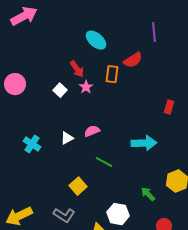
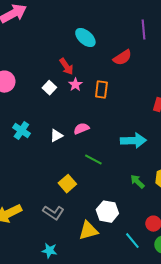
orange rectangle: (112, 74) -> (101, 90), moved
cyan cross: (32, 144) -> (21, 131), moved
green arrow: (148, 194) -> (137, 182), moved

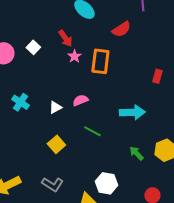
white square: (49, 88) -> (33, 47), moved
orange rectangle: (101, 90) -> (100, 61), size x1.4
yellow square: (67, 184) -> (56, 144), moved

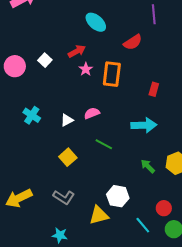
red arrow: (65, 38) -> (77, 51), turned -84
red rectangle: (157, 76) -> (154, 89), moved

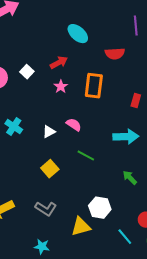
red semicircle: (133, 42) -> (115, 54), turned 30
pink star: (86, 69) -> (61, 87), moved
pink semicircle: (92, 113) -> (74, 125), turned 56

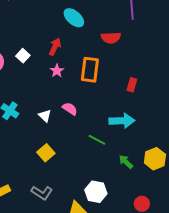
red arrow: (59, 63) -> (55, 47), turned -36
white triangle: (49, 132) -> (45, 116), turned -48
green line: (86, 156) -> (97, 140), moved

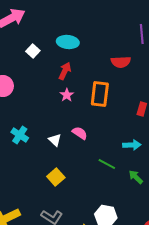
cyan ellipse: (74, 18) -> (68, 42), moved, turned -35
white square: (23, 56) -> (33, 51), moved
cyan arrow: (122, 121) -> (132, 145), size x0.7
green arrow: (126, 162) -> (136, 177), moved

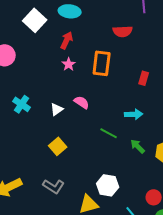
white square: (33, 51) -> (35, 20), size x1.6
white triangle: (55, 140) -> (57, 109), turned 40

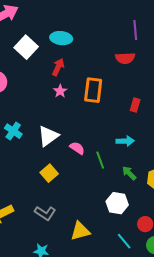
red semicircle: (123, 31) -> (125, 58), moved
pink semicircle: (82, 102) -> (77, 148), moved
white triangle: (57, 109) -> (48, 136), size x1.6
green line: (109, 133) -> (100, 160), turned 42
white hexagon: (108, 185) -> (117, 203), moved

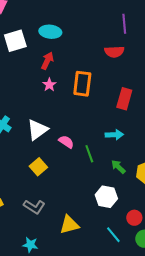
white square: (26, 47) -> (15, 41), turned 30
red rectangle: (135, 105) -> (124, 99), size x1.5

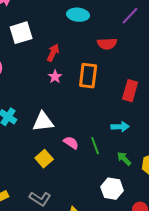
purple line: (124, 24) -> (130, 16), turned 48
cyan ellipse: (50, 32) -> (78, 15), moved
red semicircle: (114, 52) -> (107, 44), moved
white triangle: (37, 130) -> (43, 122), turned 30
pink semicircle: (66, 142) -> (71, 143), moved

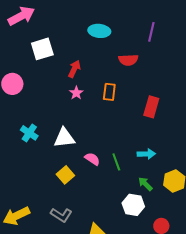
purple line: (130, 16) -> (151, 32), turned -30
orange rectangle: (88, 76) -> (109, 92), size x0.7
cyan arrow: (120, 127) -> (146, 154), moved
green arrow: (124, 159) -> (145, 184), moved

